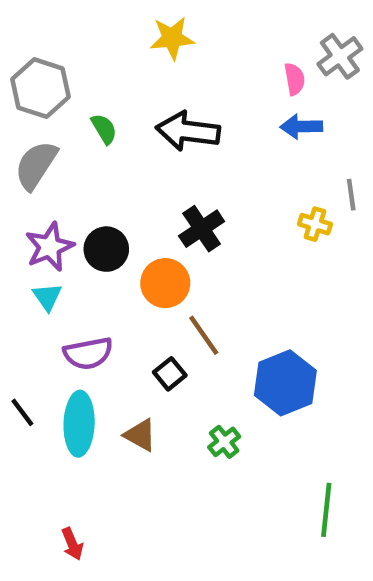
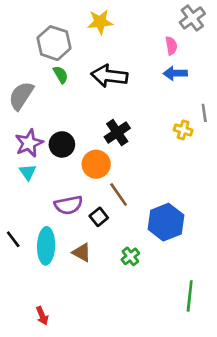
gray cross: (340, 56) -> (192, 18), moved
gray hexagon: (41, 88) -> (54, 43), moved
purple semicircle: (88, 353) -> (68, 205), moved

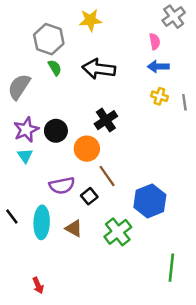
yellow cross: (183, 130) -> (159, 96), moved
green cross: (130, 256) -> (118, 232), size x1.6

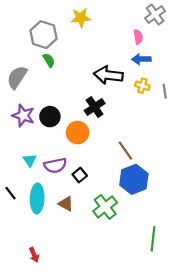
black arrow: (99, 69) -> (108, 75), moved
purple star: (26, 130) -> (23, 116), turned -30
cyan triangle: (25, 156) -> (30, 160), moved
brown line: (107, 176) -> (125, 151), moved

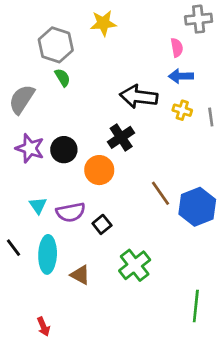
gray cross: (155, 15) -> (199, 19), turned 30
blue hexagon: (134, 179) -> (197, 207), moved
brown triangle: (66, 204) -> (80, 275), moved

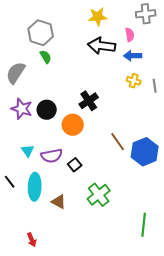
yellow star: (103, 23) -> (98, 17), moved
black arrow: (139, 97) -> (102, 46), moved

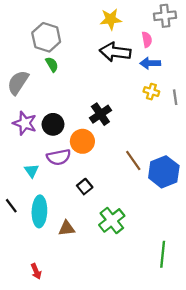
purple semicircle: (52, 156) -> (59, 157), moved
brown triangle: (59, 202) -> (67, 228), turned -35

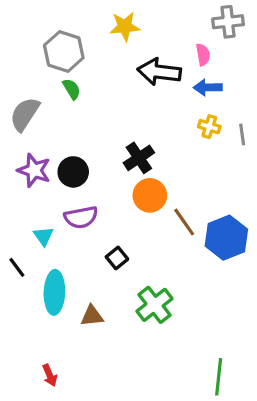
yellow star: (111, 19) -> (125, 26), moved
orange circle: (82, 141) -> (150, 195), moved
black line: (11, 206) -> (17, 267), moved
green line: (163, 254) -> (219, 377), moved

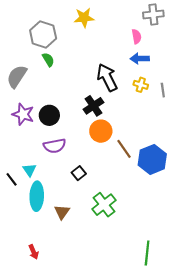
black arrow: (159, 72) -> (107, 77), moved, turned 56
cyan triangle: (43, 236) -> (29, 170), moved
brown triangle: (92, 316) -> (62, 212), turned -49

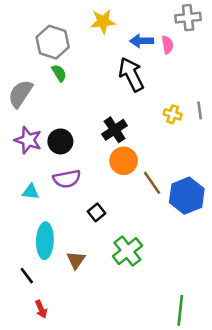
blue arrow: (140, 59) -> (142, 41), moved
black arrow: (107, 77) -> (131, 74), moved
yellow cross: (141, 85) -> (173, 114), moved
cyan triangle: (29, 170) -> (31, 192), moved, turned -48
black line: (12, 179) -> (27, 276), moved

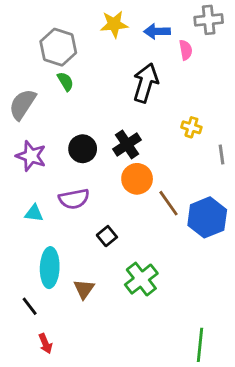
blue arrow: (142, 41) -> (157, 31), moved
black arrow: (131, 74) -> (146, 83), turned 44
gray line: (200, 110) -> (221, 154), moved
black circle: (60, 141) -> (83, 149), moved

